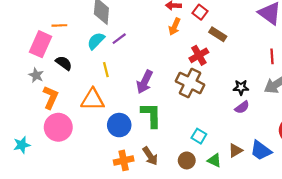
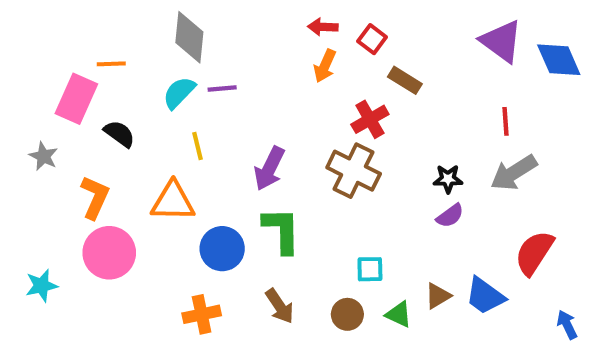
purple line: (119, 39) -> (222, 88), turned 32
gray star: (36, 75) -> (44, 156), moved
cyan square: (199, 136) -> (370, 269), turned -32
orange cross: (124, 160) -> (202, 314), moved

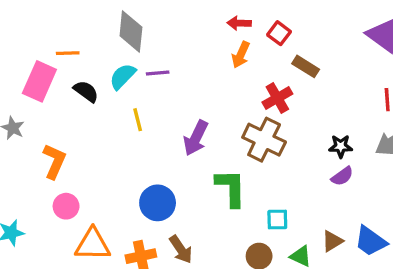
black semicircle: (119, 134) -> (86, 91), moved
orange triangle: (173, 201) -> (93, 244), moved
green L-shape: (282, 230) -> (231, 188), moved
pink circle: (109, 253) -> (66, 206), size x0.6
brown arrow: (280, 306) -> (181, 249), moved

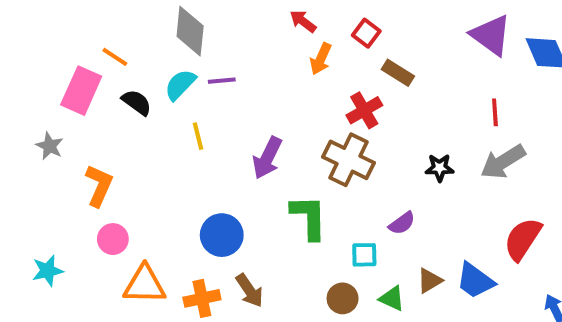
red arrow: (239, 23) -> (303, 21), moved, turned 35
orange line: (68, 53) -> (115, 57), turned 35
purple semicircle: (342, 176) -> (402, 223), moved

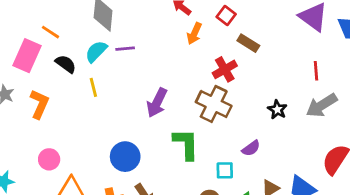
yellow line: (198, 136) -> (93, 87), moved
black star: (440, 168) -> (277, 110), turned 30
orange L-shape: (99, 186) -> (39, 104), moved

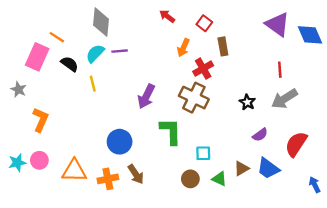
orange arrow: (194, 33) -> (183, 48), moved
brown rectangle: (248, 43) -> (223, 46), turned 48
orange L-shape: (39, 104) -> (41, 120), moved
purple semicircle: (251, 148) -> (260, 135), moved
pink circle: (49, 159) -> (39, 160), moved

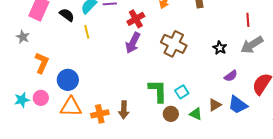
red cross: (203, 69) -> (136, 19), moved
green L-shape: (171, 131) -> (158, 91), moved
blue circle: (120, 142) -> (68, 80), moved
cyan square: (203, 153) -> (182, 92), turned -32
brown arrow: (136, 174) -> (124, 110), turned 36

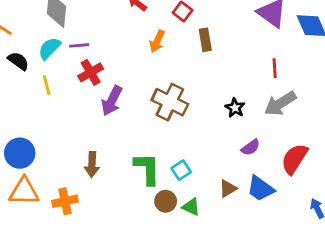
red cross: (136, 19) -> (91, 72), moved
brown arrow: (124, 110) -> (92, 164), moved
green triangle: (196, 114) -> (191, 207), moved

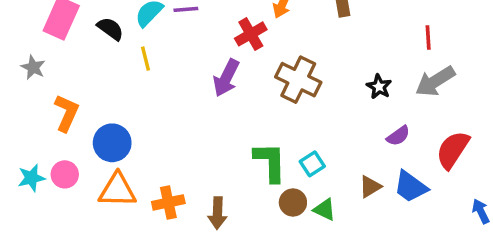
red cross: (91, 72) -> (251, 34), moved
brown arrow: (92, 164) -> (217, 213), moved

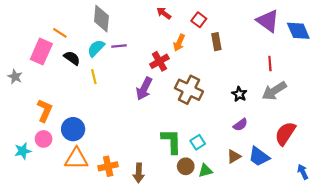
gray star: (33, 67) -> (15, 77), moved
purple semicircle: (398, 136) -> (240, 125), moved
pink circle: (65, 174) -> (44, 139), moved
green triangle: (325, 210) -> (205, 171), turned -40

